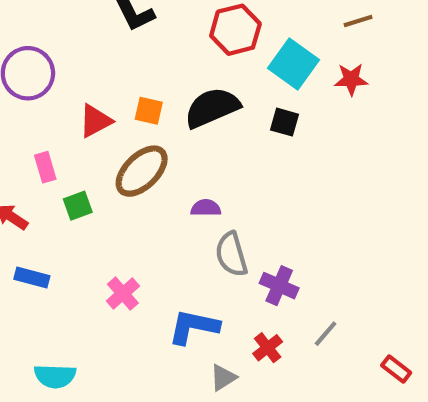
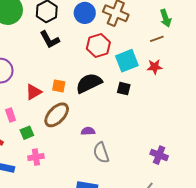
cyan square: (294, 64) -> (127, 61), turned 35
purple cross: (279, 286) -> (159, 155), moved
pink cross: (123, 294) -> (36, 157), moved, turned 35

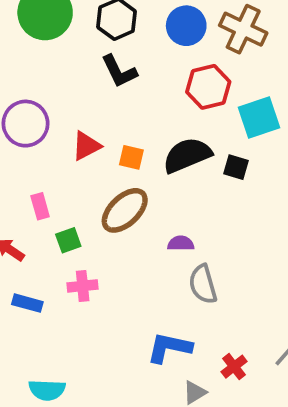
black square: (124, 89) -> (236, 167), moved
red triangle: (34, 92) -> (86, 146), moved

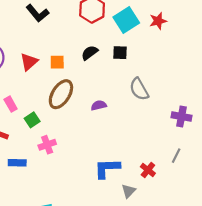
black semicircle: (187, 155) -> (90, 53), size x0.6
gray semicircle: (203, 284) -> (139, 89), moved

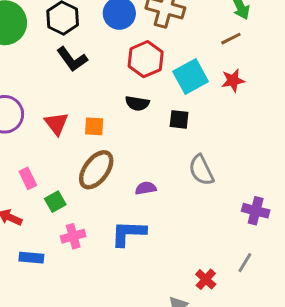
black semicircle: (90, 53) -> (137, 103), moved, turned -138
red triangle: (29, 62) -> (56, 124), turned -30
blue L-shape: (107, 168) -> (128, 233), moved

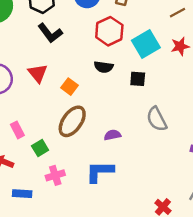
red triangle: (56, 124) -> (38, 73), moved
orange square: (94, 126) -> (69, 87), turned 35

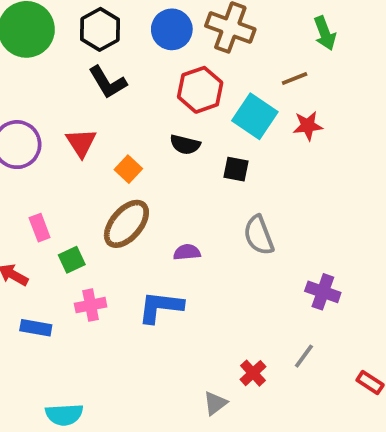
brown line: (178, 13) -> (295, 78), moved
cyan square: (146, 44) -> (255, 116), turned -32

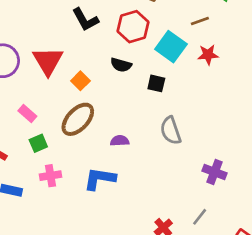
black L-shape: (108, 82) -> (85, 20), moved
red triangle: (81, 143) -> (48, 61), size x1.4
pink rectangle: (40, 228) -> (27, 114), moved, turned -30

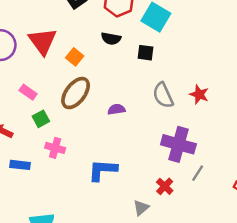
red star: (208, 55) -> (199, 94), moved, turned 30
purple cross: (215, 172) -> (178, 144), moved, size x1.5
pink cross: (51, 176) -> (55, 148), turned 30
blue L-shape: (100, 179) -> (103, 170), moved

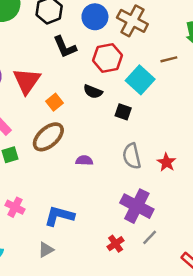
pink cross: (55, 148) -> (15, 207), moved
gray triangle: (141, 208) -> (46, 250), moved

